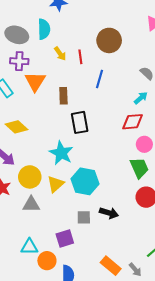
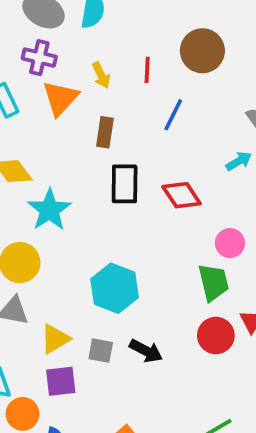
yellow arrow: (60, 54) -> (101, 75), moved
red diamond: (133, 122) -> (182, 195), moved, turned 50
cyan star: (61, 153) -> (49, 210), moved
yellow triangle: (56, 184) -> (55, 339), moved

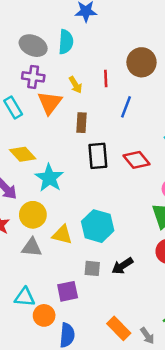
yellow triangle: (55, 339) -> (62, 235), moved, turned 50
black arrow: (146, 351) -> (122, 266), turned 125

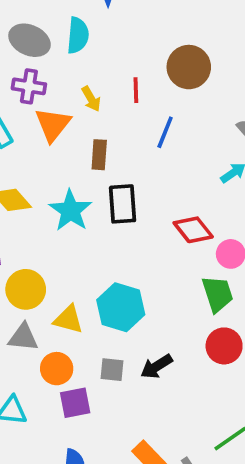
red diamond: (136, 160) -> (193, 230), moved
cyan star: (49, 178) -> (70, 210), moved
orange circle: (44, 315) -> (57, 369), moved

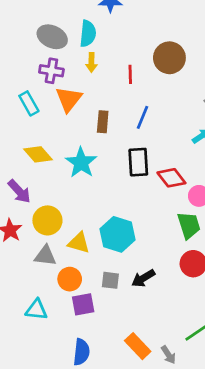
yellow arrow: (91, 99) -> (91, 62), moved, turned 30
blue line: (165, 132) -> (143, 117), moved
black rectangle: (123, 204) -> (138, 162), moved

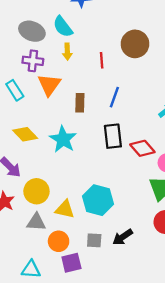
cyan semicircle: (88, 34) -> (63, 27), turned 140

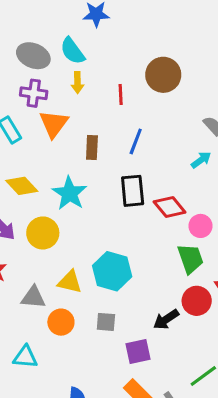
yellow circle: (36, 191) -> (43, 233), moved
black arrow: (123, 237) -> (166, 319), moved
purple square: (71, 263) -> (138, 351), moved

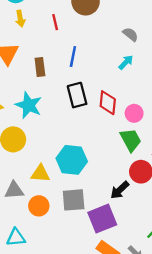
red diamond: (170, 207) -> (108, 103), turned 55
gray square: (106, 322) -> (74, 200), size x1.5
purple square: (138, 351) -> (102, 219), size x1.4

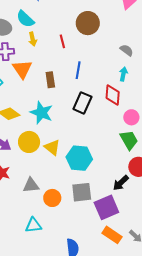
cyan arrow: (126, 62) -> (123, 74), turned -32
black rectangle: (77, 95) -> (82, 103), turned 40
red diamond: (108, 103) -> (113, 95), moved
yellow triangle: (40, 174) -> (52, 147), moved, turned 36

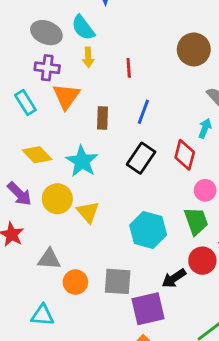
brown circle: (88, 23) -> (194, 49), moved
cyan hexagon: (79, 158) -> (148, 230), moved

